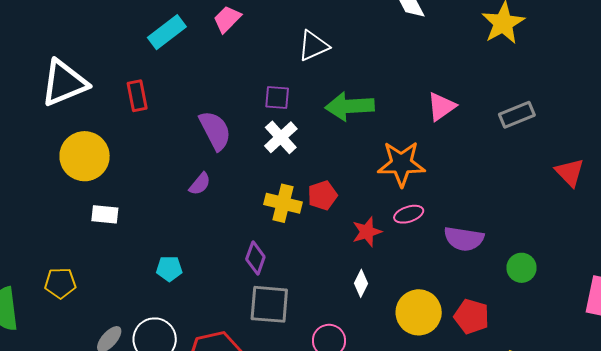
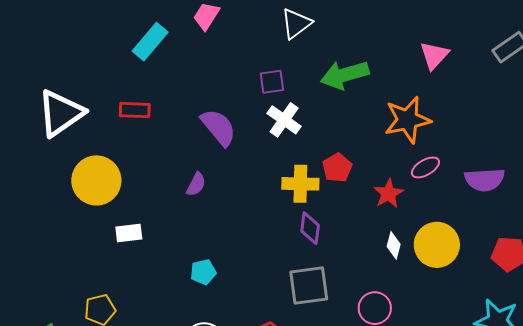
red rectangle: (137, 96) -> (135, 110), turned -64
purple semicircle: (200, 184) -> (196, 184), moved
purple diamond: (255, 258) -> (310, 228), moved
yellow circle: (419, 312) -> (437, 245), moved

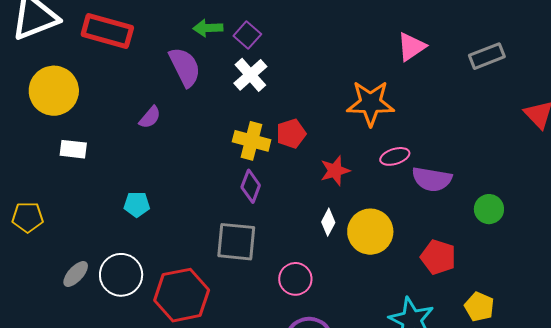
green arrow: (345, 75) -> (208, 28), moved, size x0.6
purple square: (272, 82) -> (247, 35), turned 36
red rectangle: (135, 110) -> (107, 31), size x1.6
pink ellipse: (425, 167) -> (395, 156), moved

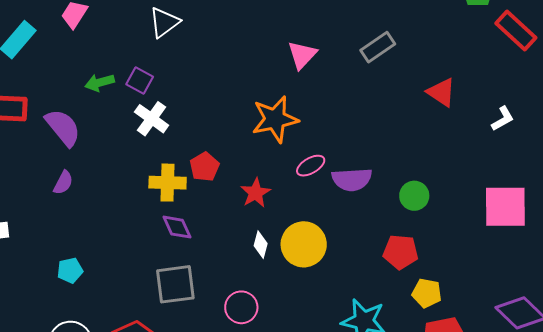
purple semicircle: (185, 67) -> (63, 127), moved
purple diamond: (251, 186) -> (177, 227), turned -32
red pentagon: (438, 257) -> (401, 252), moved

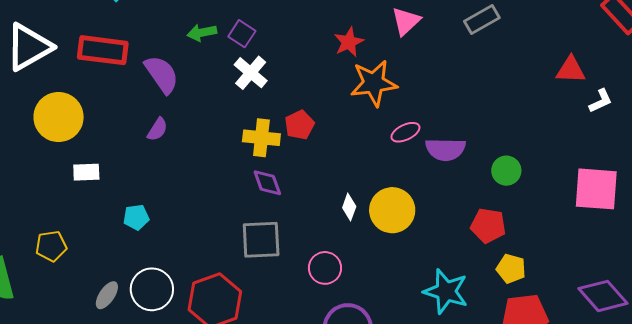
red triangle: (441, 92) -> (571, 70), moved, turned -36
red star: (256, 193) -> (349, 42), moved
cyan pentagon: (70, 270) -> (136, 217), moved

